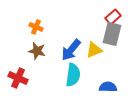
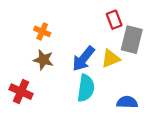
red rectangle: (113, 17) -> (114, 20), moved, turned -70

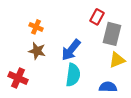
red rectangle: (114, 20) -> (97, 17), turned 49
yellow triangle: (111, 59) -> (117, 60), moved

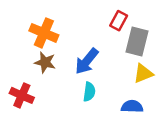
orange cross: (36, 27) -> (44, 33), size x1.6
cyan semicircle: (73, 75) -> (89, 92), size x0.7

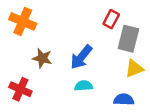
orange cross: (44, 33) -> (23, 21), moved
cyan semicircle: (89, 92) -> (84, 86), turned -102

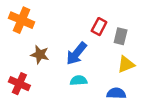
red rectangle: (111, 19) -> (99, 27), moved
gray rectangle: (128, 39) -> (121, 36), size x0.7

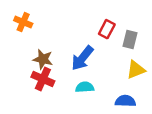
orange cross: (22, 20) -> (23, 22), size x0.7
red cross: (19, 84) -> (43, 79), moved

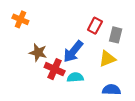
yellow triangle: (136, 70) -> (107, 59), moved
red cross: (43, 79) -> (55, 69), moved

